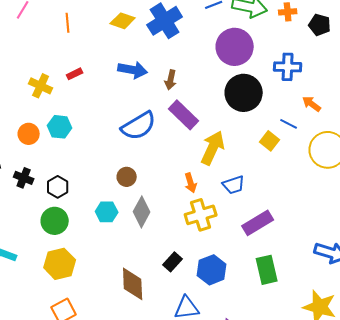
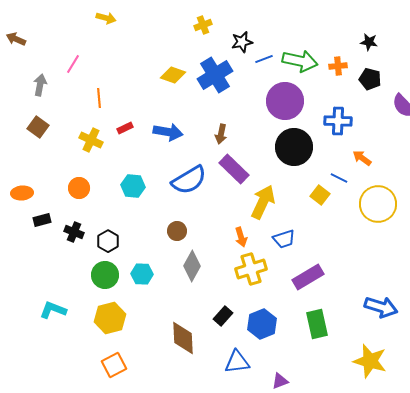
orange line: (68, 23) -> (99, 98), moved
blue arrow: (133, 70) -> (168, 132), moved
cyan hexagon: (60, 127) -> (133, 186), moved
cyan hexagon: (107, 212) -> (142, 274), moved

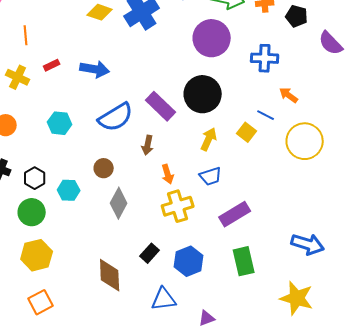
brown arrow: (221, 134) -> (148, 145), moved
black circle: (294, 147) -> (203, 94), moved
yellow arrow: (263, 202) -> (209, 139), moved, size x0.7
cyan hexagon: (142, 274) -> (69, 190), moved

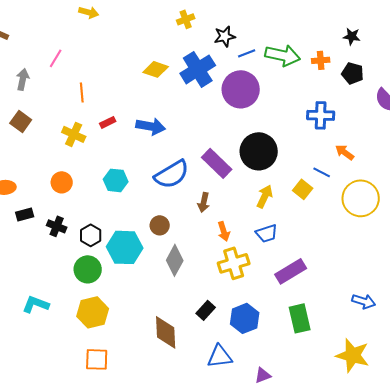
purple circle: (212, 38) -> (241, 89), moved
cyan hexagon: (69, 190) -> (125, 247), size x1.6
blue arrow: (308, 244) -> (364, 301), size x0.7
orange square: (41, 302) -> (97, 359), turned 30

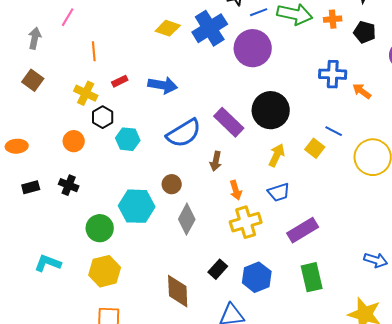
orange arrow: (345, 152) -> (362, 91), moved
black rectangle: (25, 214) -> (31, 187), moved
black hexagon: (91, 235) -> (103, 117), moved

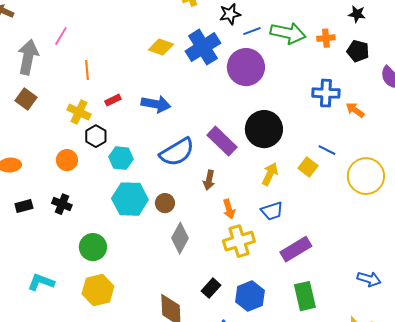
gray arrow: (35, 38) -> (28, 57), size x1.6
cyan hexagon: (137, 206) -> (130, 199), moved

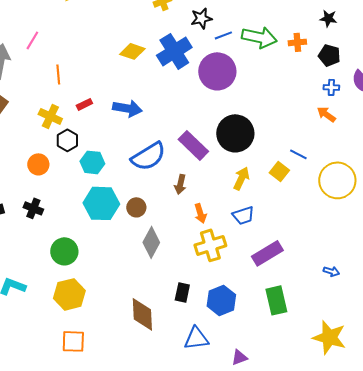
blue cross: (326, 93) -> (331, 87), moved, size x0.6
blue arrow: (369, 279) -> (331, 271), moved, size x0.7
black rectangle: (211, 288) -> (182, 292), turned -30

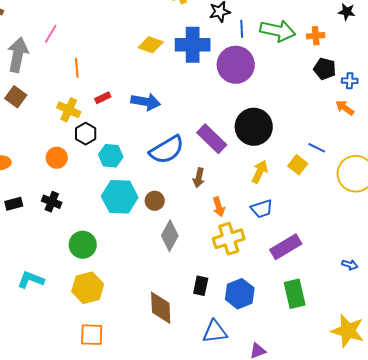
blue line: (223, 35) -> (242, 29), turned -72
blue cross: (174, 51) -> (193, 45), turned 32
black pentagon: (329, 55) -> (325, 69), moved

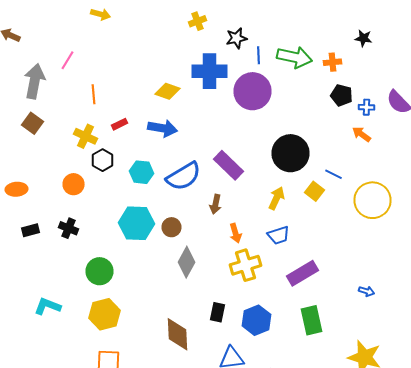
yellow diamond: (151, 45) -> (168, 91), moved
black circle: (254, 127) -> (290, 153), moved
cyan hexagon: (111, 156) -> (142, 172), moved

